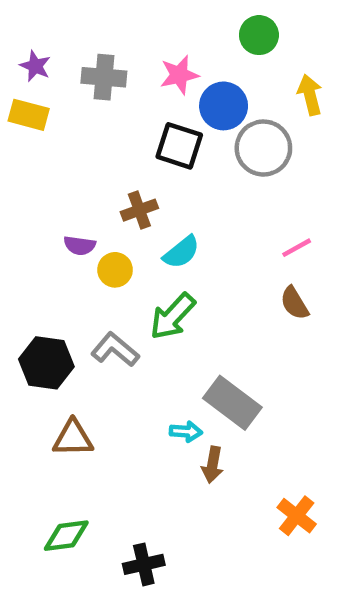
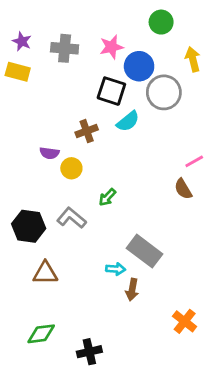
pink line: (297, 248) -> (194, 161), moved
cyan semicircle: (181, 252) -> (128, 121), moved
green arrow: (173, 316) -> (107, 197), size x0.6

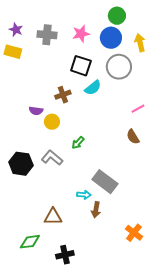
blue circle: (139, 66) -> (111, 38), moved
pink line: (194, 161) -> (138, 109), moved
brown triangle: (45, 273) -> (53, 217), moved

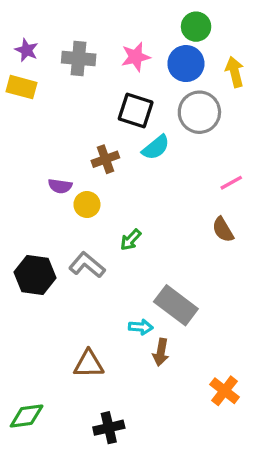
green diamond: (30, 242) -> (27, 416), moved

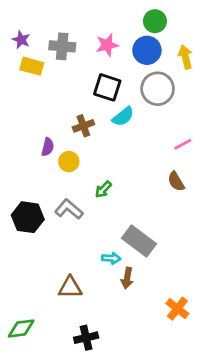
yellow rectangle: (22, 87) -> (32, 66), moved
purple semicircle: (60, 186) -> (48, 147), turned -84

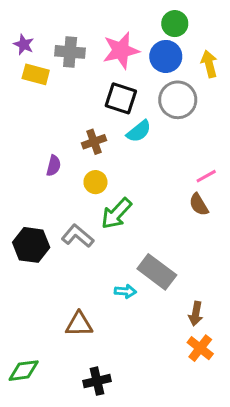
pink star: (107, 45) -> (121, 50), size x1.4
pink line: (183, 144) -> (206, 176), moved
yellow circle: (69, 162) -> (95, 182), moved
green arrow: (103, 189) -> (116, 214), size x1.6
brown arrow: (127, 278) -> (196, 314), moved

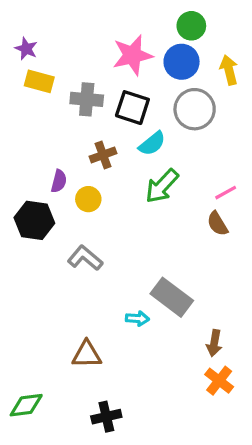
gray cross: (70, 52) -> (87, 99), moved
yellow circle: (95, 182) -> (88, 199), moved
green arrow: (116, 214) -> (162, 186), moved
black hexagon: (31, 245) -> (34, 220), moved

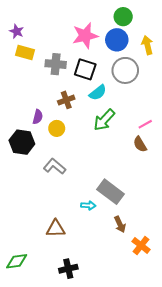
brown arrow: (214, 343) -> (120, 224), moved, turned -35

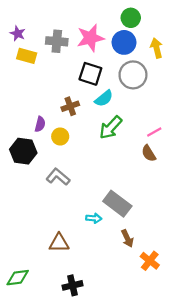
gray cross: (56, 64) -> (57, 41), moved

